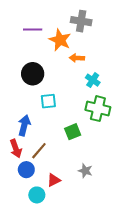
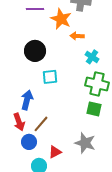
green square: (73, 132) -> (94, 109), moved, turned 35
gray star: (85, 171) -> (85, 143), size x1.5

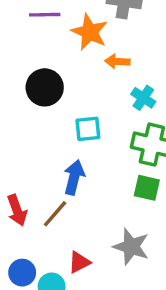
cyan square: (50, 77) -> (88, 129), moved
blue arrow: (27, 100) -> (74, 177), moved
blue circle: (29, 142) -> (22, 273), moved

